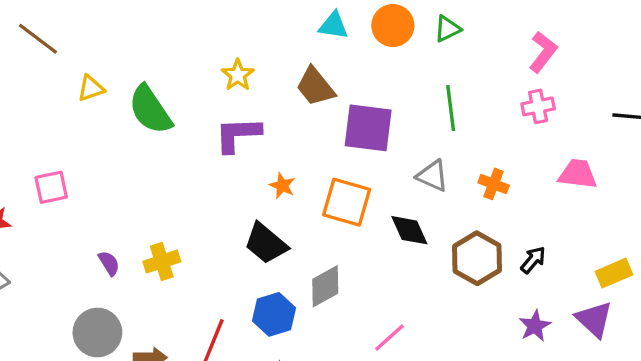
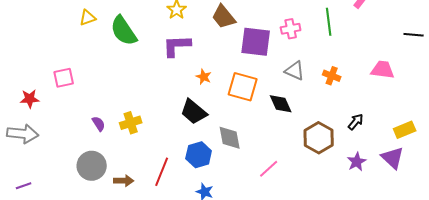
pink cross: (538, 106) -> (291, 29), moved
green line: (451, 108) -> (329, 22), moved
brown hexagon: (477, 258) -> (319, 138), moved
gray diamond: (325, 286) -> (230, 138), turned -72

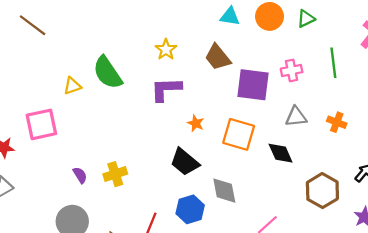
yellow triangle: (88, 18) -> (72, 86), moved
gray triangle: (295, 71) -> (296, 117), turned -30
pink square: (64, 78) -> (41, 124), size x1.4

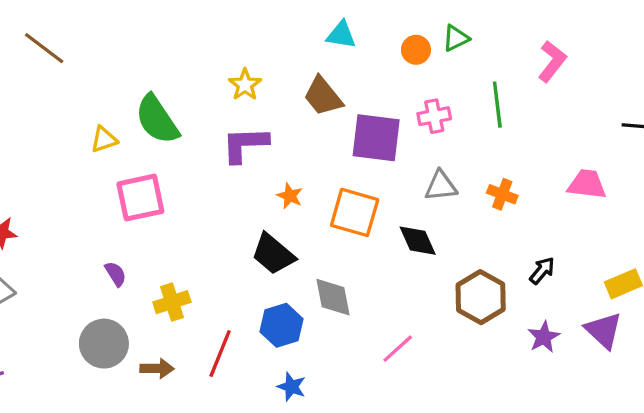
orange circle: (270, 16) -> (416, 50), moved, size x0.7
pink square: (41, 124) -> (140, 198), moved
yellow cross: (115, 174) -> (172, 302), moved

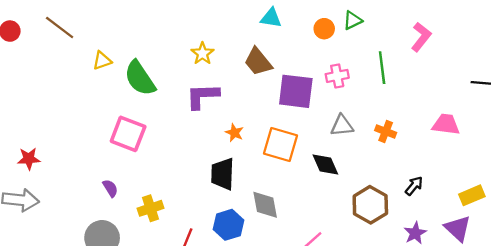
yellow triangle: (104, 139) -> (102, 61), moved
pink square: (140, 198) -> (128, 134), turned 33
black trapezoid: (273, 254) -> (223, 174), turned 52

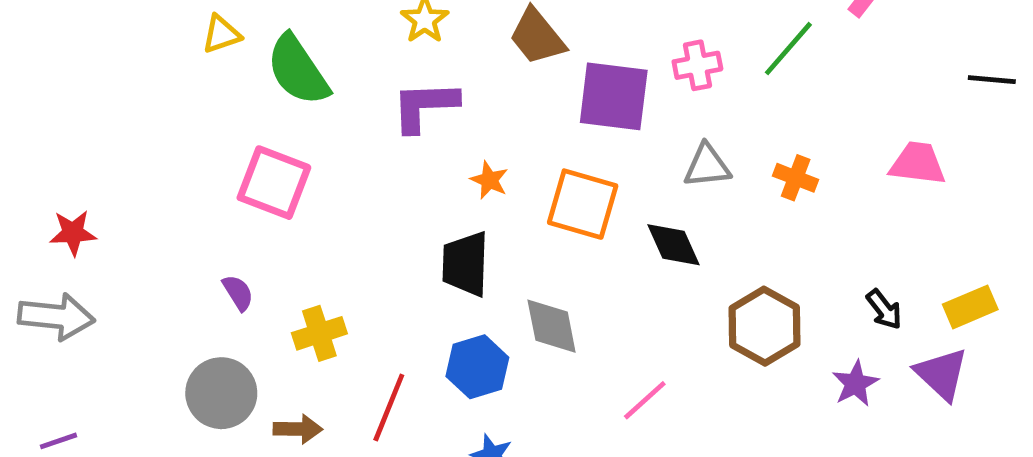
green line: (382, 68) -> (788, 49), turned 48
black arrow: (414, 186) -> (884, 309), moved, turned 102

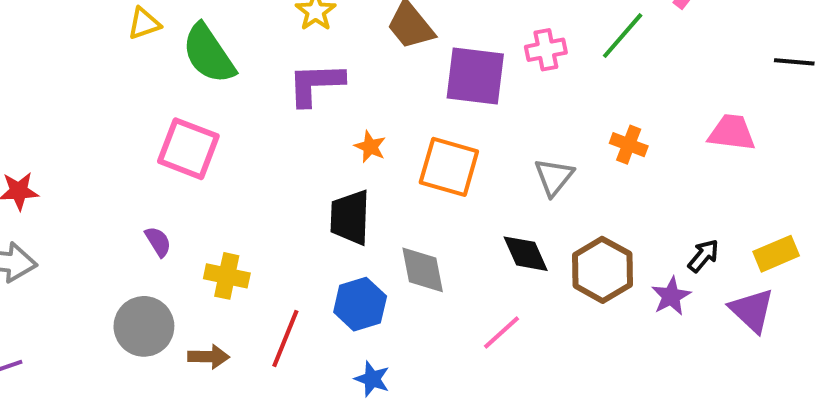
gray triangle: (707, 166) -> (554, 177), moved, turned -45
black diamond: (674, 245) -> (526, 254), moved
black arrow: (884, 309) -> (703, 256), turned -102
yellow cross: (319, 333) -> (227, 276), turned 30
purple star: (855, 384) -> (671, 296), moved

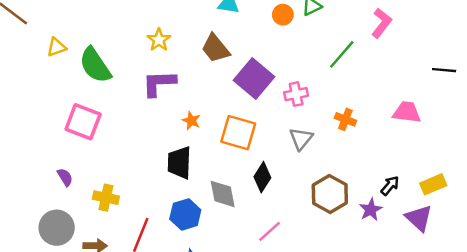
pink cross: (546, 50) -> (296, 94), moved
purple square: (475, 76) -> (254, 78), turned 33
black diamond: (526, 254) -> (262, 177), moved, turned 56

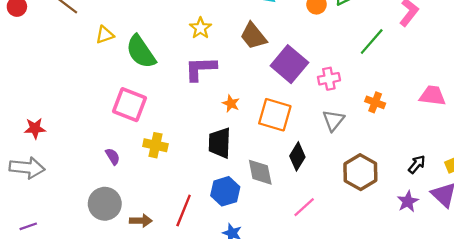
yellow cross: (106, 198) -> (155, 145), moved
purple star: (371, 210) -> (408, 201), moved

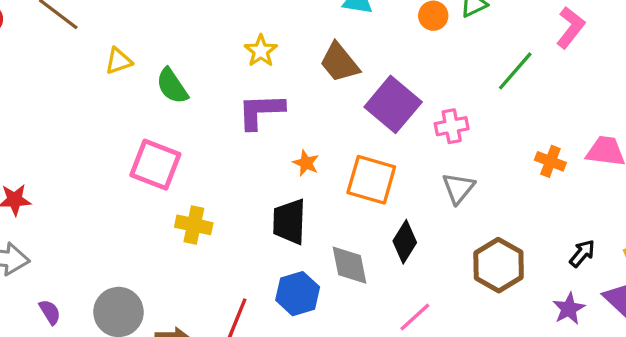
green semicircle: (141, 52) -> (172, 86), size x0.7
orange cross: (375, 102) -> (550, 161), moved
purple semicircle: (113, 156) -> (50, 312), moved

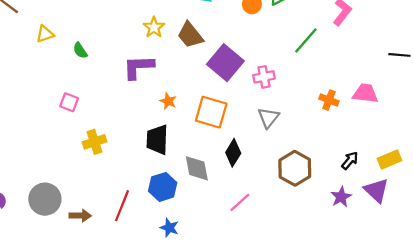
yellow star: (261, 51) -> (154, 27), moved
green semicircle: (172, 86) -> (80, 50), size x0.7
pink square: (155, 165) -> (69, 102), size x0.6
yellow cross: (194, 225) -> (94, 142), turned -30

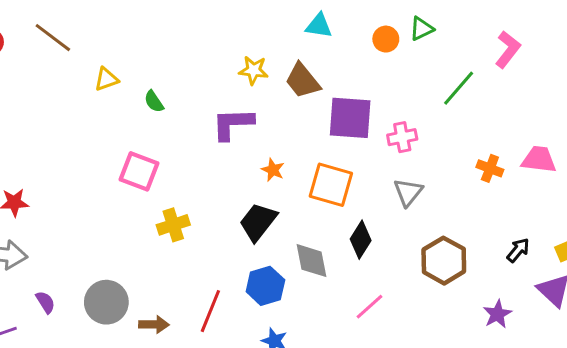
yellow star: (154, 27) -> (254, 70), turned -30
purple square: (225, 63) -> (350, 118), turned -36
pink square: (69, 102) -> (139, 171), size x1.5
black trapezoid: (157, 140) -> (258, 222), turned 36
purple star: (341, 197) -> (497, 314), moved

